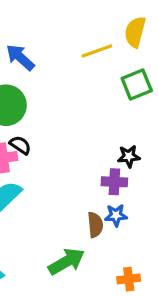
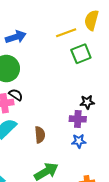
blue arrow: (20, 57) -> (16, 37), turned 120
green square: (137, 85) -> (81, 54), moved
brown semicircle: (95, 225) -> (40, 135), moved

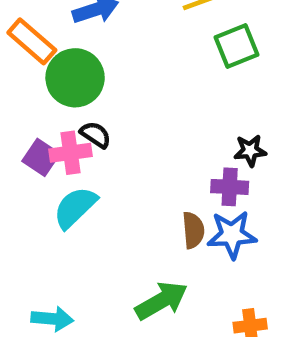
brown semicircle: (40, 135) -> (193, 230), moved
blue star: (79, 141) -> (232, 235), size x1.5

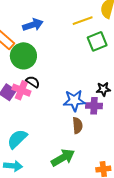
pink cross: (70, 153) -> (21, 90), turned 30
cyan semicircle: (75, 207) -> (17, 139), moved
blue star: (232, 235) -> (74, 101), moved

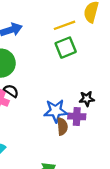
green square: (97, 41) -> (66, 48), moved
brown semicircle: (77, 125) -> (62, 126), moved

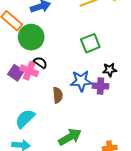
green square: (66, 48) -> (90, 43), moved
brown semicircle: (62, 126) -> (58, 95), moved

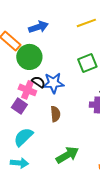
purple square: (16, 73) -> (19, 106), moved
blue star: (81, 81) -> (53, 83), moved

